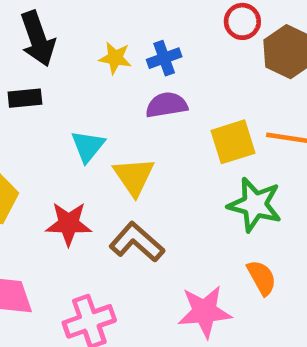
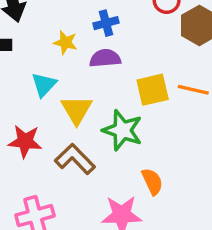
yellow star: (115, 58) -> (65, 42), moved
green star: (255, 205) -> (122, 130), moved
orange semicircle: (262, 278) -> (152, 182), moved

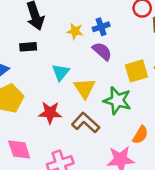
yellow star: (65, 42) -> (75, 31), moved
purple semicircle: (105, 58) -> (102, 51), turned 50
orange semicircle: (152, 182) -> (140, 135), turned 60

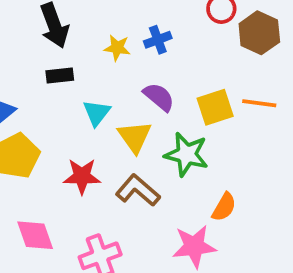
black rectangle: (28, 47) -> (60, 75), moved
purple semicircle: (102, 51) -> (159, 97), moved

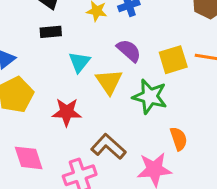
brown L-shape: (138, 190) -> (108, 147), moved
orange semicircle: (224, 207) -> (179, 139), turned -50

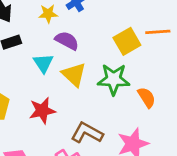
purple semicircle: (129, 51) -> (67, 41), moved
orange semicircle: (179, 139) -> (147, 97), moved

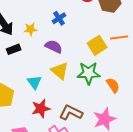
yellow star: (48, 14) -> (30, 29), moved
cyan triangle: (43, 63) -> (34, 82), moved
red star: (42, 111) -> (41, 109), moved

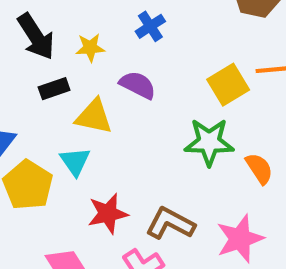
yellow triangle: (60, 71) -> (94, 117), moved, turned -30
cyan triangle: (34, 82) -> (75, 161), moved

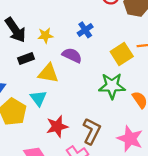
blue cross: (150, 26) -> (85, 30), moved
brown L-shape: (170, 223) -> (92, 131), turned 90
pink star: (240, 239) -> (130, 139), turned -30

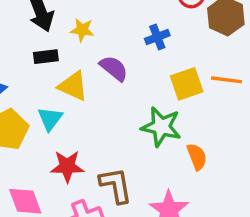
blue cross: (85, 30) -> (157, 37), moved
brown L-shape: (92, 131) -> (116, 185), turned -50

